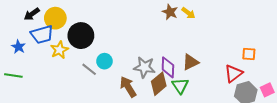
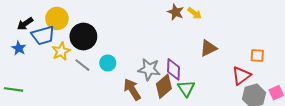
black arrow: (32, 14) -> (25, 24), moved
brown triangle: (190, 62) -> (208, 48), moved
gray line: (89, 69) -> (82, 65), moved
green line: (13, 75) -> (13, 89), moved

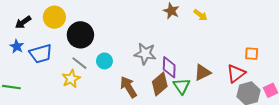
yellow arrow: (195, 13) -> (200, 15), moved
blue trapezoid: (43, 35) -> (41, 54), moved
brown triangle: (208, 48) -> (203, 72), moved
yellow star: (61, 51) -> (71, 79), moved
gray star: (149, 69) -> (145, 54), moved

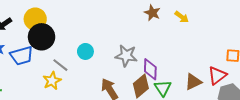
black circle: (80, 35) -> (42, 37), moved
cyan circle: (104, 61) -> (85, 51), moved
brown triangle: (203, 72) -> (193, 82), moved

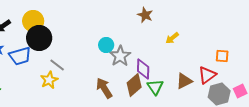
yellow arrow: (182, 17) -> (172, 38), moved, turned 104
cyan circle: (85, 51) -> (106, 45), moved
gray star: (126, 56) -> (120, 56), turned 30

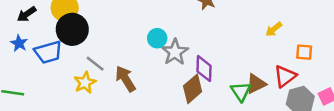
yellow arrow: (172, 38) -> (274, 29), moved
green triangle: (155, 87) -> (241, 91), moved
brown arrow: (104, 88) -> (125, 79), moved

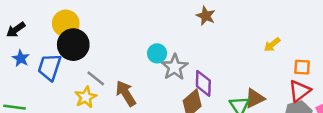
black arrow: (27, 14) -> (16, 30), moved
blue trapezoid: (48, 52) -> (49, 67), turned 124
red triangle: (285, 76) -> (300, 91), moved

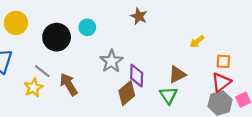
black circle: (73, 45) -> (57, 37), moved
cyan circle: (157, 53) -> (87, 27), moved
brown triangle: (255, 98) -> (177, 74), moved

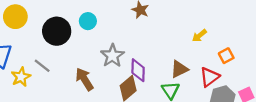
orange square: (223, 61) -> (226, 56), turned -32
red triangle: (221, 82) -> (209, 77), moved
brown arrow: (69, 84) -> (85, 79), moved
yellow star: (33, 88) -> (21, 77), moved

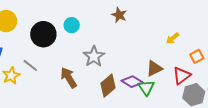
purple diamond: (138, 70) -> (132, 82), moved, turned -60

